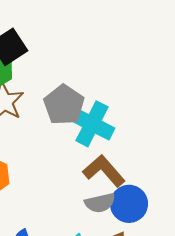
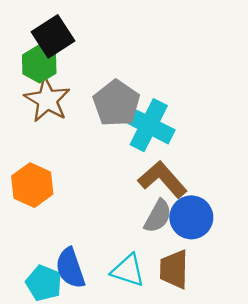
gray semicircle: (100, 203) -> (158, 216), turned -48

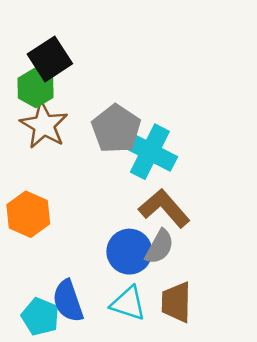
blue circle: (191, 217) -> (129, 252), moved

